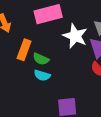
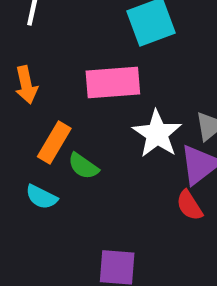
cyan semicircle: (42, 75) -> (41, 197), moved

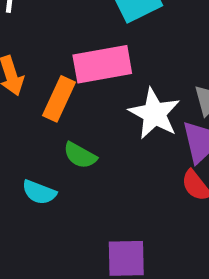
orange rectangle: (54, 143) -> (59, 99), moved

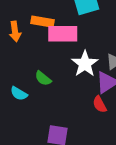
orange rectangle: (59, 99) -> (43, 22), moved, turned 65

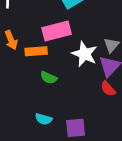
orange rectangle: (43, 22) -> (36, 51), moved
cyan semicircle: (19, 94) -> (44, 119), moved

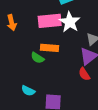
orange rectangle: (36, 51) -> (49, 48), moved
white star: (85, 54) -> (70, 22), moved

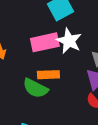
green semicircle: (37, 58) -> (35, 88), size x1.5

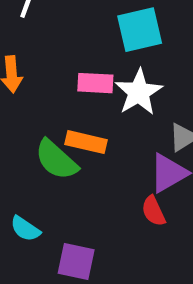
pink rectangle: (45, 42) -> (95, 83), size x0.7

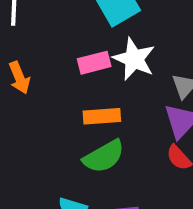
green semicircle: (56, 160) -> (104, 156), moved, turned -54

